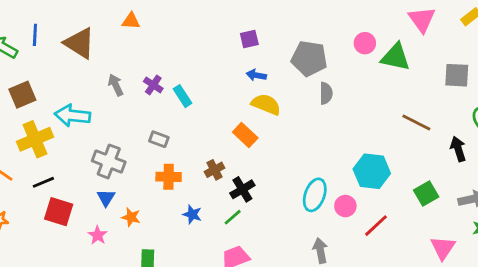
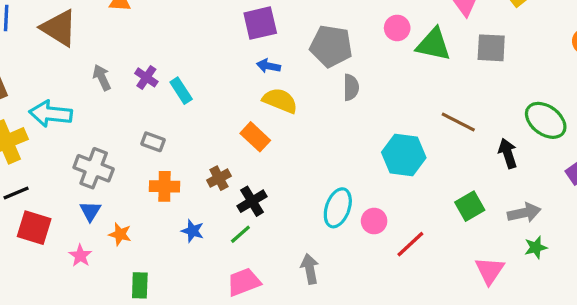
purple square: (249, 39) -> (260, 23), size x1.5
gray square: (457, 75) -> (491, 48), moved
cyan hexagon: (372, 171) -> (404, 155), moved
gray arrow: (320, 251) -> (310, 269), moved

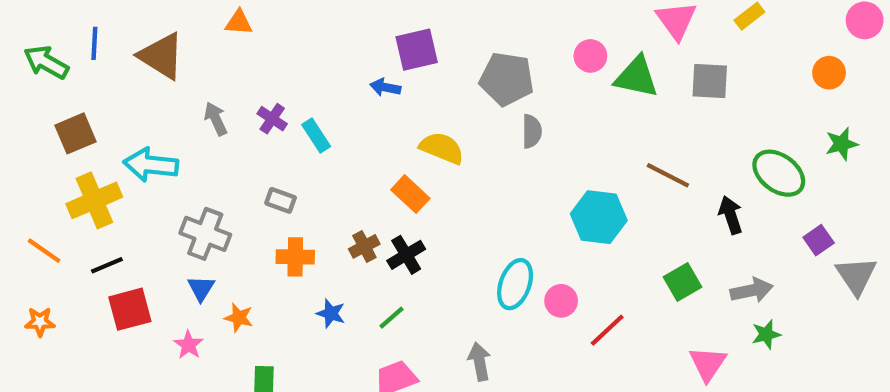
blue arrow: (268, 66) -> (385, 87), moved
black cross: (252, 201) -> (406, 255), moved
red square: (34, 228) -> (130, 309), turned -32

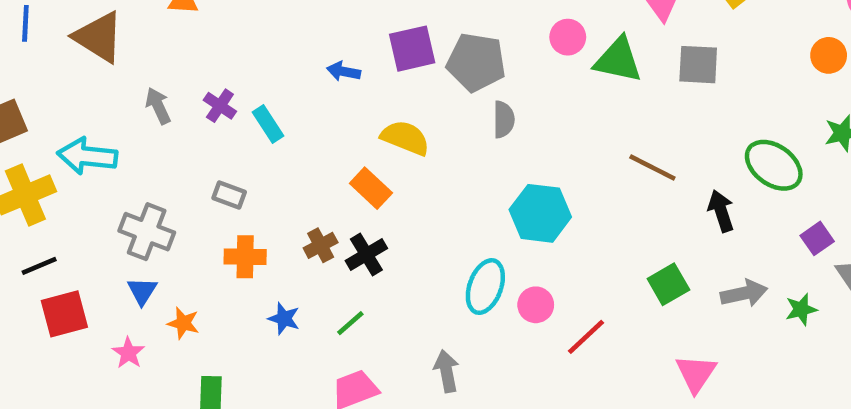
purple square: (417, 50) -> (412, 49), moved
cyan hexagon: (599, 217) -> (540, 213), moved
green star: (766, 334) -> (801, 309), moved

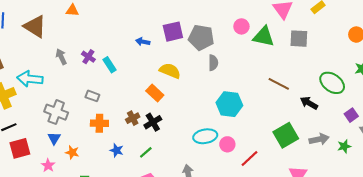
black arrow: (721, 211) -> (309, 103), turned -42
green square: (668, 284) -> (286, 135), size x1.4
cyan ellipse: (485, 287) -> (205, 136), turned 60

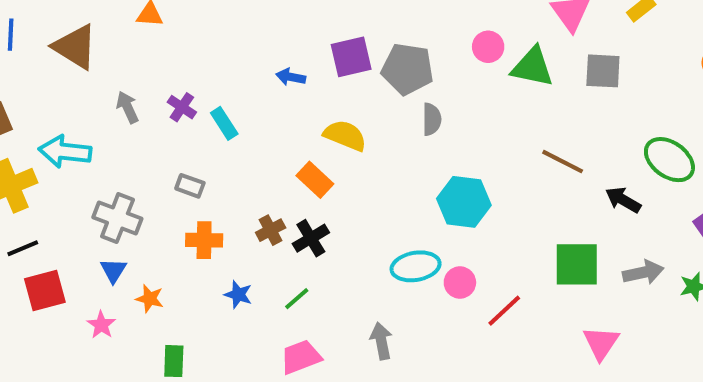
green square: (286, 135) -> (577, 264), turned 30

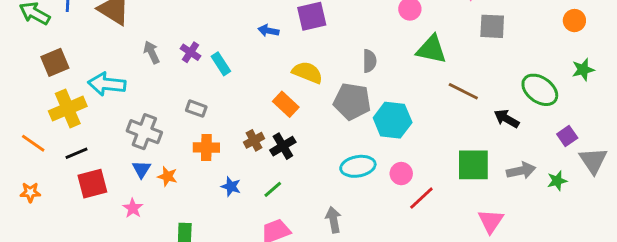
green triangle: (532, 67) -> (432, 49), moved
gray pentagon: (408, 69) -> (352, 101), moved
pink circle: (460, 282) -> (401, 174), moved
orange star: (150, 299) -> (167, 176), moved

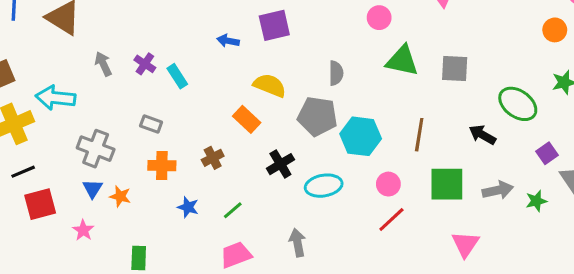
gray square: (492, 26) -> (455, 68), moved
brown line: (463, 91) -> (419, 135), moved, turned 72
black cross: (283, 146) -> (280, 164), moved
pink circle: (401, 174) -> (388, 184), moved

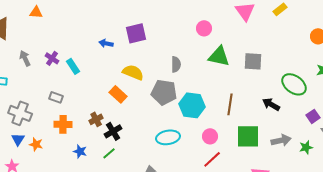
black cross: (280, 164) -> (113, 131), moved

